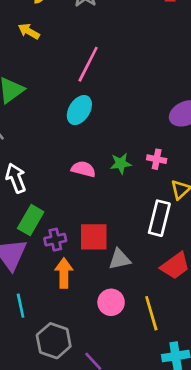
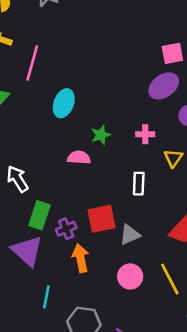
pink line: (88, 64) -> (32, 63), moved
green star: (121, 164) -> (101, 135), moved
white rectangle: (159, 218) -> (139, 184), moved, size x0.7
cyan line: (21, 306) -> (46, 297), turned 35

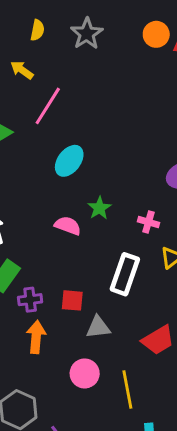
green star: (101, 135) -> (99, 208), turned -30
white rectangle: (139, 184) -> (125, 274), size x1.5
red square: (101, 219) -> (72, 300), size x0.7

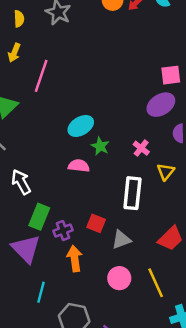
yellow arrow: (22, 70) -> (14, 53), turned -90
cyan ellipse: (69, 161) -> (81, 126), moved, turned 35
pink cross: (148, 222) -> (141, 148), turned 35
red square: (72, 300) -> (96, 223), turned 30

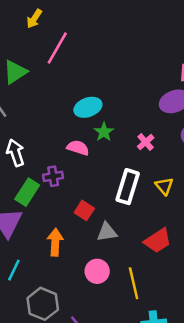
yellow triangle: (166, 172) -> (164, 186), moved, turned -30
purple cross: (63, 231) -> (53, 176), moved

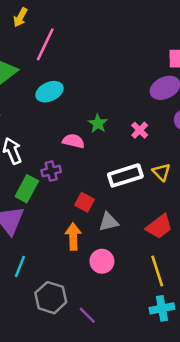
cyan ellipse: (88, 107) -> (49, 92), moved
white rectangle: (128, 187) -> (125, 175), turned 60
orange arrow: (55, 242) -> (73, 236), moved
yellow line: (134, 283) -> (157, 271), moved

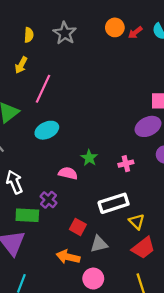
pink cross: (140, 130) -> (126, 164), turned 32
purple cross: (51, 171) -> (49, 200), turned -35
yellow triangle: (161, 172) -> (137, 222), moved
green rectangle: (27, 189) -> (27, 215), turned 65
orange arrow: (73, 236) -> (68, 257), turned -75

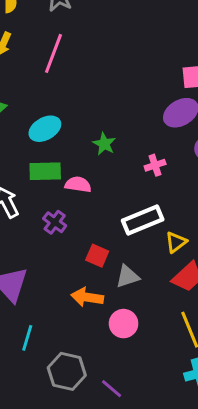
pink line: (43, 89) -> (53, 53), moved
green star: (89, 158) -> (104, 144), moved
green rectangle: (27, 215) -> (45, 171), moved
yellow triangle: (137, 222) -> (176, 242), turned 42

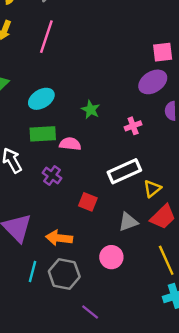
gray triangle: (127, 276) -> (128, 222), moved
orange arrow: (87, 297) -> (59, 238), moved
gray hexagon: (67, 371) -> (64, 274), moved
purple line: (112, 389) -> (90, 312), moved

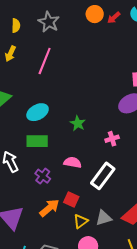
pink semicircle: (70, 144) -> (72, 162), moved
white rectangle: (124, 171) -> (103, 176), turned -32
yellow triangle: (152, 189) -> (81, 221), moved
orange arrow: (59, 238) -> (49, 208), moved, turned 130

